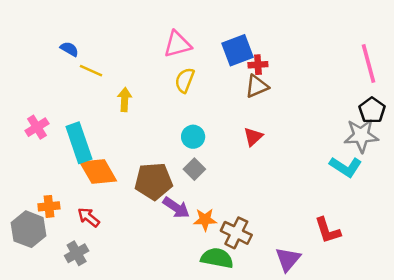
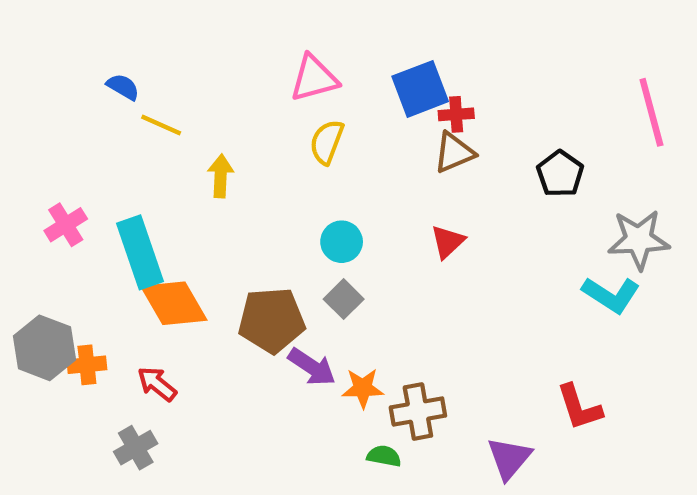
black pentagon: (372, 110) -> (560, 174), moved
gray hexagon: (29, 229) -> (44, 348), moved
brown cross: (236, 233) -> (418, 412), turned -36
green semicircle: (217, 258) -> (384, 456), size x0.6

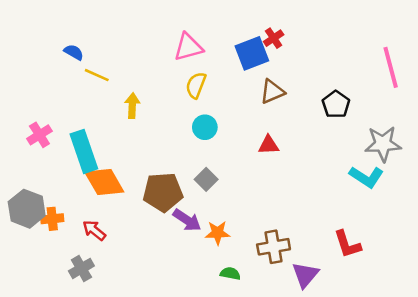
red cross: (456, 114) -> (274, 38), moved, turned -30
cyan circle: (342, 242) -> (205, 127), moved
red triangle: (448, 242) -> (268, 145), turned 40
brown cross: (418, 412) -> (274, 247), moved

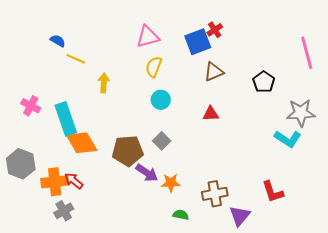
pink cross: (39, 135) -> (31, 106), turned -30
orange cross: (52, 219) -> (55, 182), moved, size x1.5

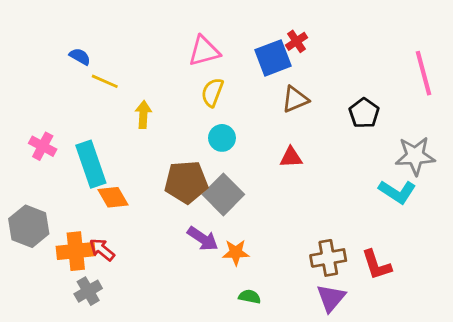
gray square: (162, 141) -> (223, 194), size x1.6
orange diamond: (82, 143) -> (113, 197), size x0.7
brown pentagon: (128, 151) -> (186, 182), moved
brown cross: (215, 194) -> (328, 258), moved

